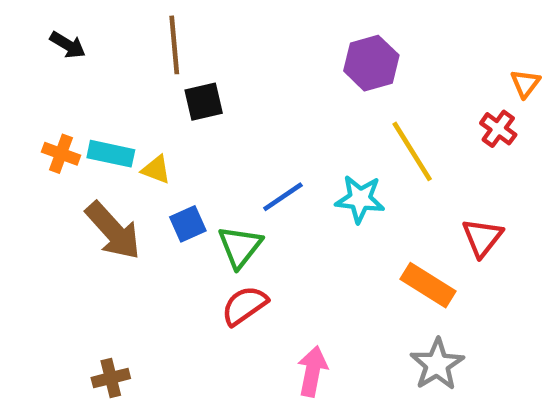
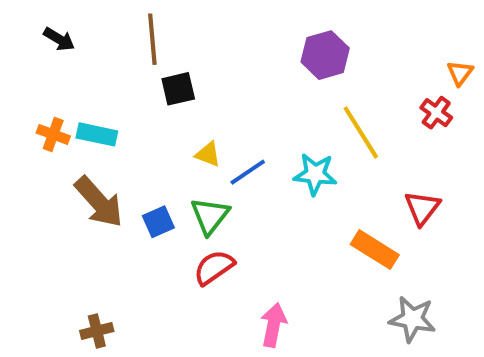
yellow triangle: (156, 170) -> (208, 154), moved
blue square: (188, 224) -> (158, 222), moved
gray star: (437, 364) -> (412, 319), moved, turned -30

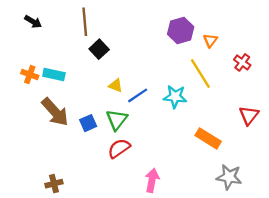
orange triangle: (460, 73) -> (210, 40), moved
black square: (178, 89) -> (99, 49), turned -30
red triangle: (422, 208) -> (249, 115), moved

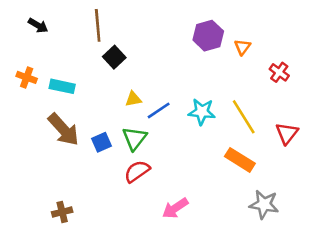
yellow line: (200, 73) -> (244, 117), moved
orange cross: (30, 75) -> (27, 77), moved
yellow triangle: (116, 86) -> (133, 99), turned -32
pink arrow: (152, 180) -> (175, 208), turned -135

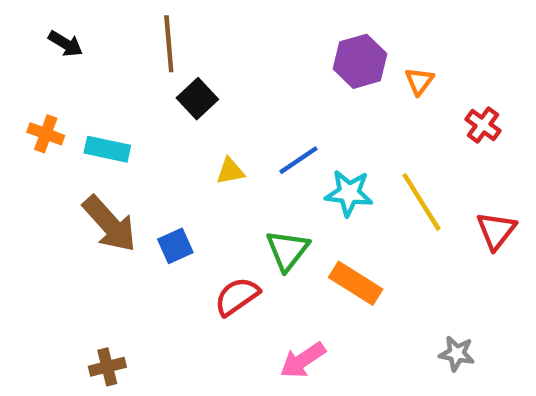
blue line: (159, 110) -> (298, 160), moved
green triangle: (135, 138) -> (287, 250), moved
orange rectangle: (240, 160) -> (356, 283), moved
gray star: (264, 204) -> (457, 354), size x0.7

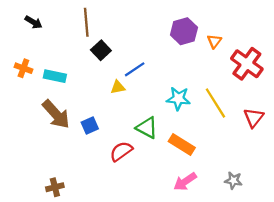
red cross: (483, 125) -> (247, 64), size x1.8
blue line: (298, 160) -> (135, 69), moved
green triangle: (287, 250) -> (147, 128), turned -40
pink arrow: (303, 360) -> (185, 182), moved

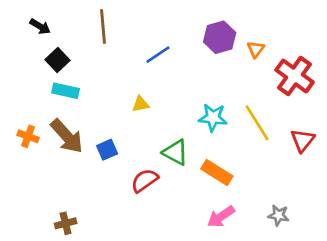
black square: (101, 50) -> (58, 60), moved
orange cross: (23, 68) -> (28, 136), moved
blue line: (135, 69) -> (158, 55), moved

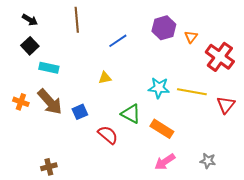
black square: (58, 60) -> (30, 46), moved
yellow line: (257, 123) -> (192, 92), turned -48
red semicircle: (145, 180) -> (108, 135), turned 75

